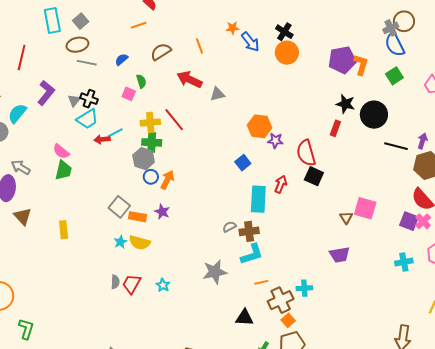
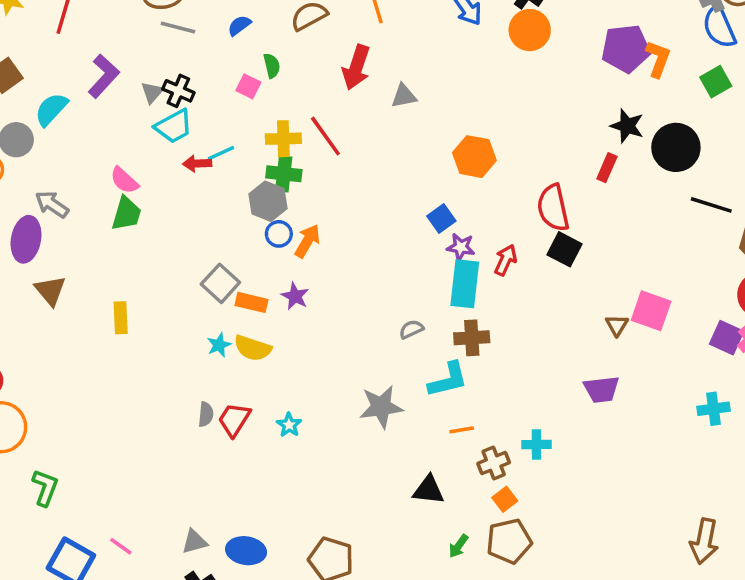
red arrow: (189, 79) -> (356, 67), turned -100
purple star: (275, 141) -> (461, 247), moved
brown cross: (249, 231) -> (472, 338), moved
brown cross: (281, 300) -> (494, 463), size x0.7

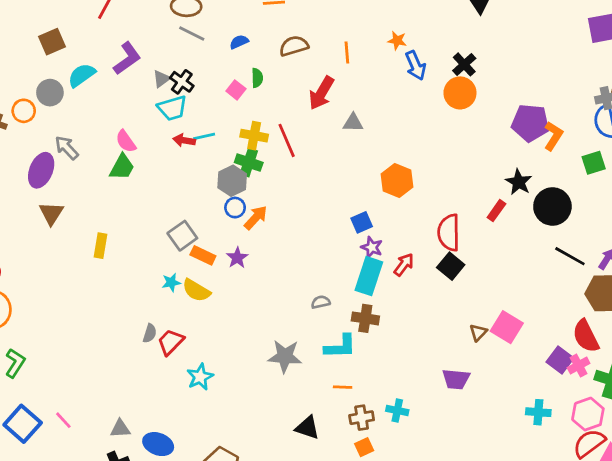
cyan star: (289, 425) -> (200, 377), moved, size x1.4

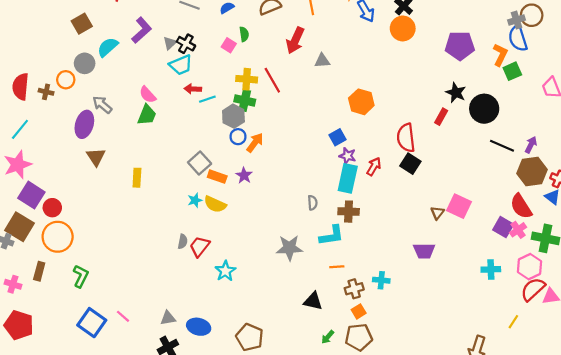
cyan line: (204, 136) -> (207, 99), moved
orange L-shape: (553, 136) -> (500, 55), moved
gray semicircle: (321, 302) -> (313, 203), turned 104

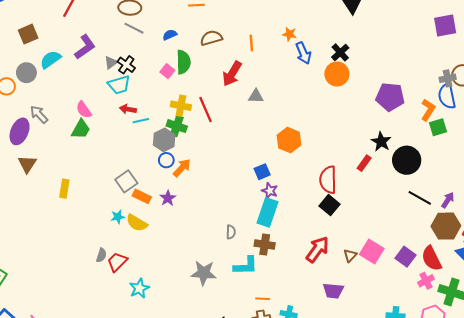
green semicircle: (244, 34) -> (183, 62), size x1.6
red arrow: (374, 166) -> (317, 249), moved, size x1.5
purple square: (503, 227) -> (406, 257), moved
orange line: (337, 267) -> (263, 299), moved

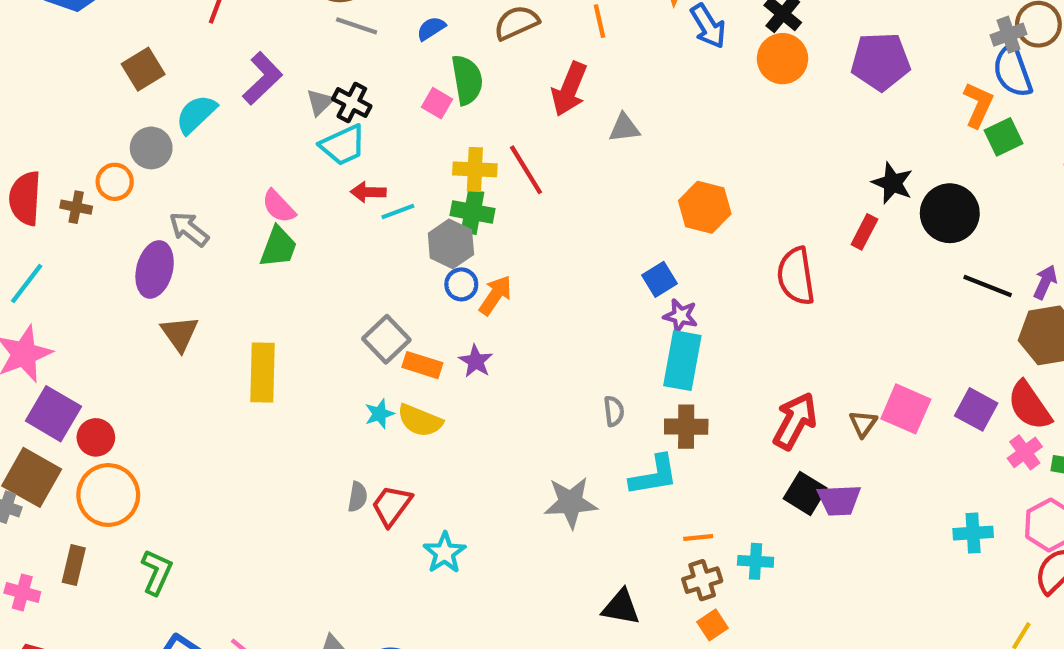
purple pentagon: (390, 97) -> (881, 61), moved
yellow rectangle: (64, 189) -> (263, 373), size x1.5
black square: (329, 205) -> (805, 493), moved

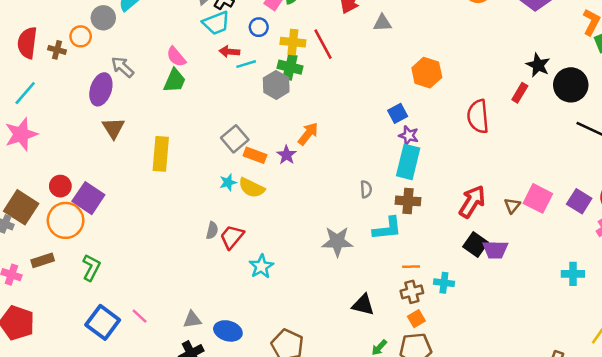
blue circle: (461, 284) -> (259, 27), moved
orange arrow: (495, 295) -> (308, 134), moved
purple square: (53, 414) -> (88, 198), moved
brown rectangle: (74, 565) -> (43, 260), turned 55

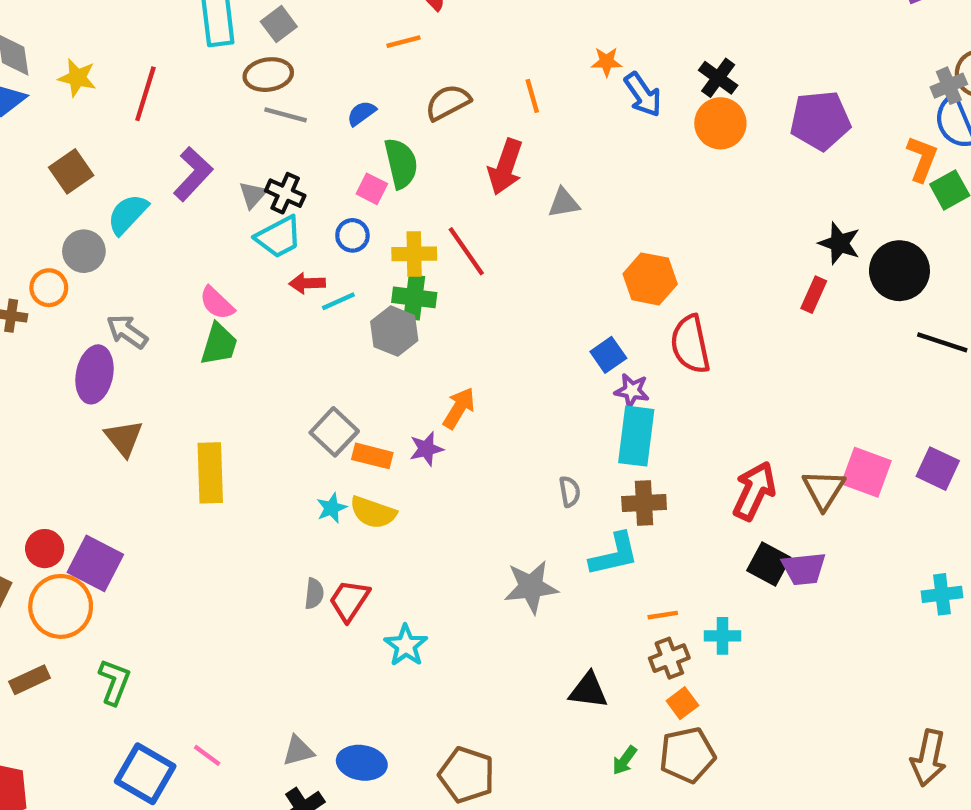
red semicircle: (478, 116) -> (690, 344), moved
purple star: (287, 155) -> (426, 449), turned 30
brown triangle: (512, 206) -> (824, 490), size x1.5

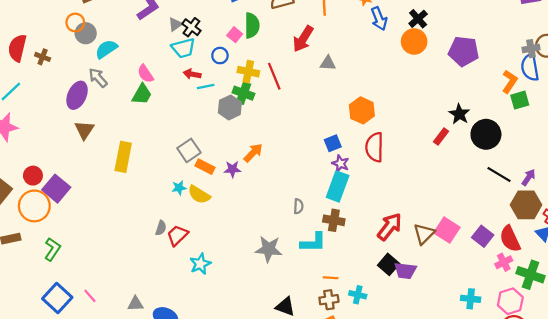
cyan semicircle: (128, 214) -> (106, 49), moved
orange circle: (49, 288) -> (75, 22), moved

